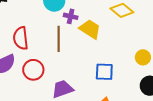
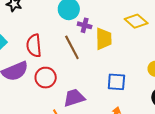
yellow trapezoid: (90, 29) -> (104, 39), turned 55
brown line: (59, 39) -> (72, 47), turned -30

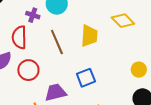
purple cross: (85, 25) -> (33, 15), moved
blue square: (116, 82) -> (86, 78), moved, turned -30

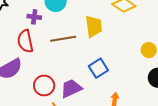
brown line: (57, 42) -> (63, 39), turned -65
red circle: (28, 70) -> (44, 85), moved

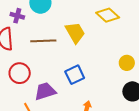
yellow trapezoid: (94, 26) -> (75, 33), turned -30
red circle: (44, 85) -> (20, 73), moved

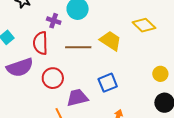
yellow trapezoid: (75, 33) -> (110, 41), turned -30

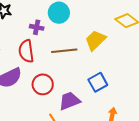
yellow trapezoid: (110, 41) -> (95, 40), turned -70

